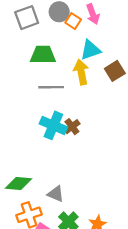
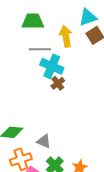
cyan triangle: (90, 50) -> (88, 17), moved
cyan cross: (53, 125) -> (52, 66), moved

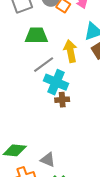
gray line: (40, 49) -> (44, 65), turned -35
brown cross: (58, 83) -> (62, 100), turned 32

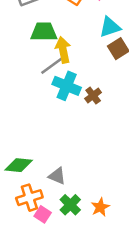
yellow arrow: (70, 51) -> (63, 50), moved
brown cross: (62, 100) -> (93, 95), moved, turned -32

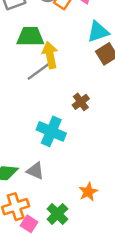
cyan cross: (67, 86) -> (51, 131), moved
gray triangle: (57, 176) -> (35, 171), moved
orange star: (100, 207) -> (88, 192), moved

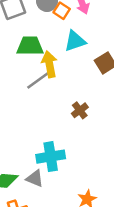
cyan triangle: (98, 32) -> (75, 41), moved
cyan cross: (51, 131) -> (51, 157), moved, turned -32

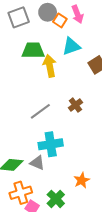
gray line: (38, 80) -> (40, 111), moved

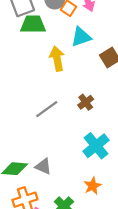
green trapezoid: (33, 50) -> (33, 24), moved
cyan cross: (51, 144) -> (96, 146), moved, turned -30

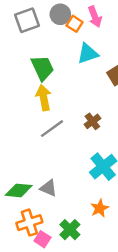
green trapezoid: (33, 24) -> (42, 68), moved, turned 65
yellow arrow: (57, 59) -> (44, 98), moved

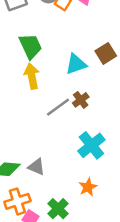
cyan triangle: (88, 54) -> (76, 64), moved
gray line: (52, 129) -> (58, 107), moved

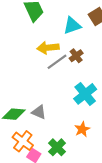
yellow arrow: (32, 76) -> (48, 48), moved, turned -85
orange cross: (17, 201) -> (23, 141), turned -35

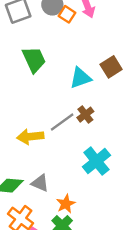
yellow arrow: (48, 48) -> (30, 137), moved
orange star: (82, 129) -> (66, 204), moved

